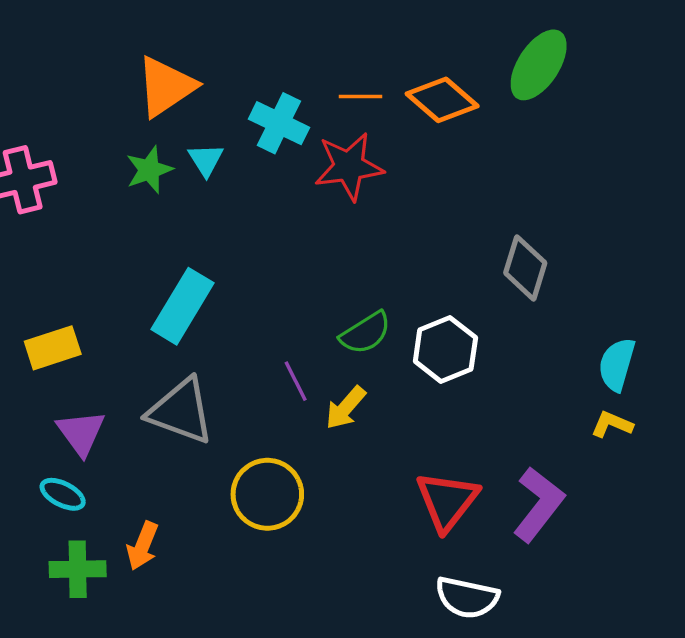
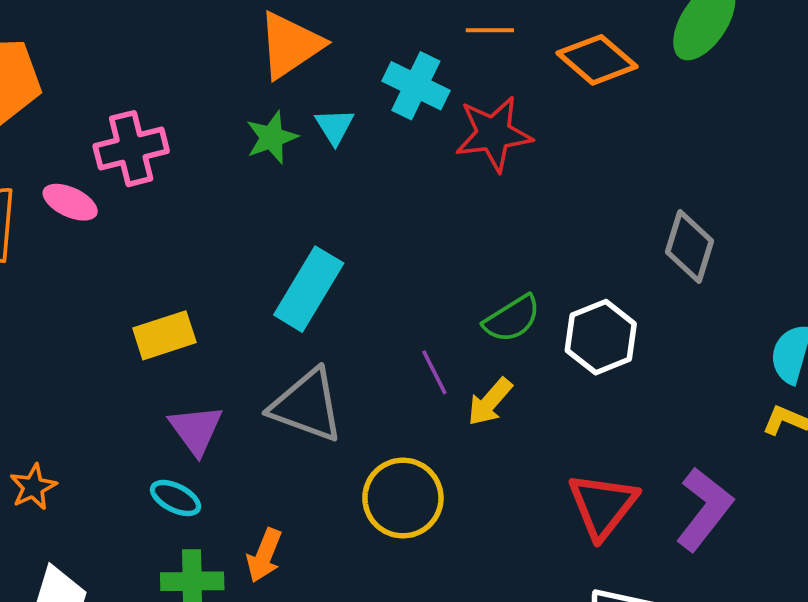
orange line: (361, 97) -> (490, 30), moved

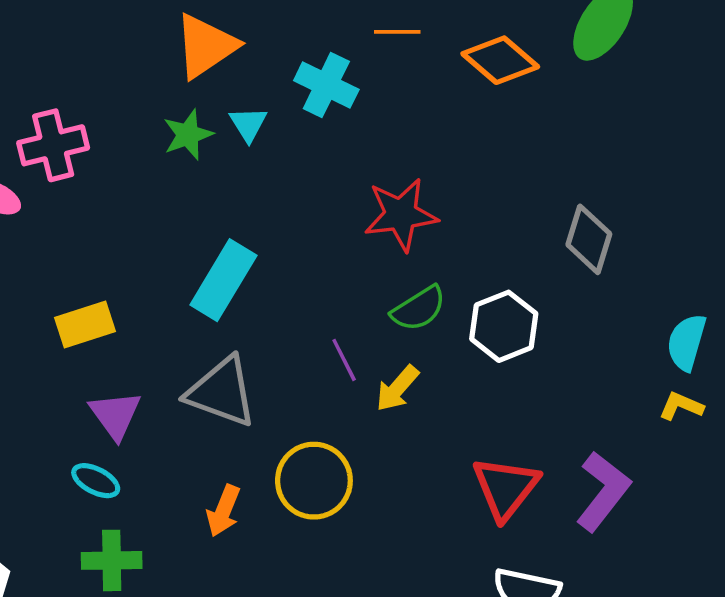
red star: (494, 134) -> (401, 215), moved
orange arrow: (264, 555) -> (223, 511), moved

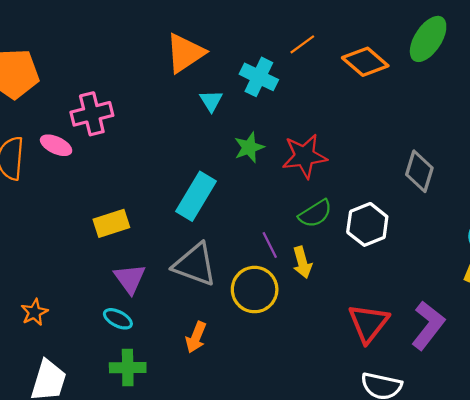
orange line: (397, 32) -> (302, 44), turned -36
green star: (188, 135) -> (249, 147), moved
yellow arrow: (397, 388) -> (302, 262), turned -56
yellow circle: (314, 481) -> (255, 290), moved

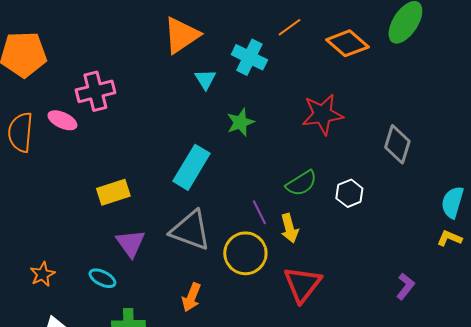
red star: (304, 156) -> (322, 114), moved
white hexagon: (367, 224) -> (349, 193), size x0.7
cyan ellipse: (118, 319) -> (102, 278), moved
red triangle: (368, 323) -> (302, 284), moved
purple L-shape: (428, 325) -> (405, 286), size x0.6

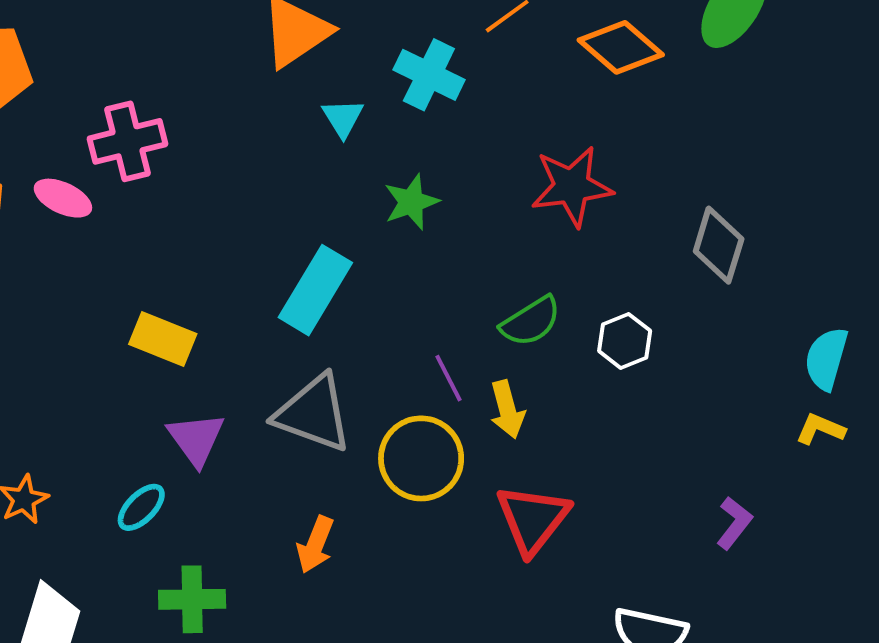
yellow rectangle: (113, 192) -> (163, 339), turned 40
cyan ellipse: (102, 278) -> (141, 507), turned -72

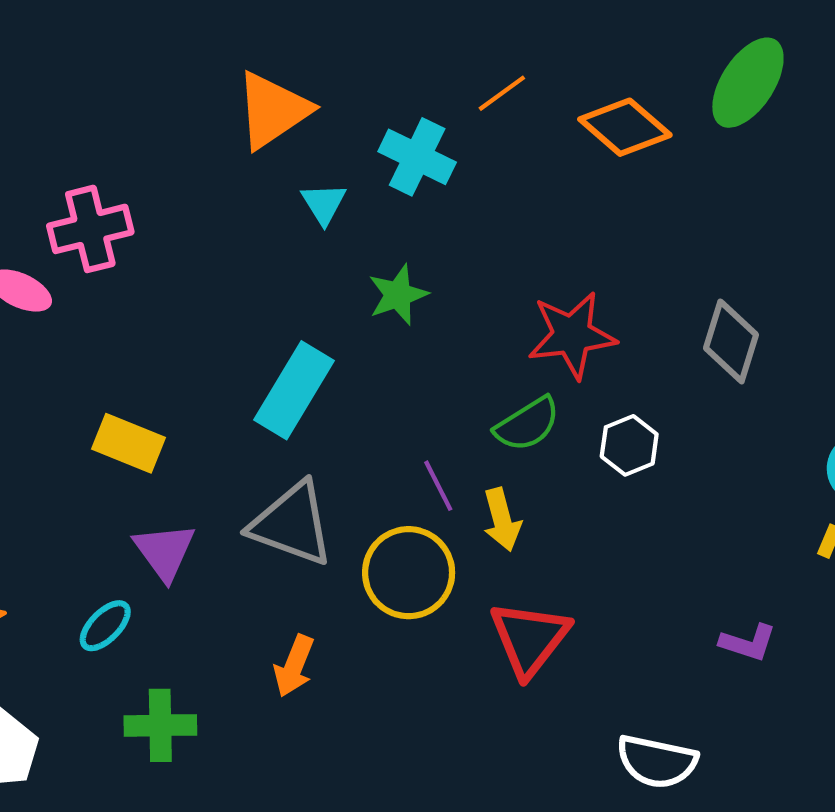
red star: (572, 186) -> (572, 335), moved
purple L-shape: (734, 523) -> (748, 643), turned 70

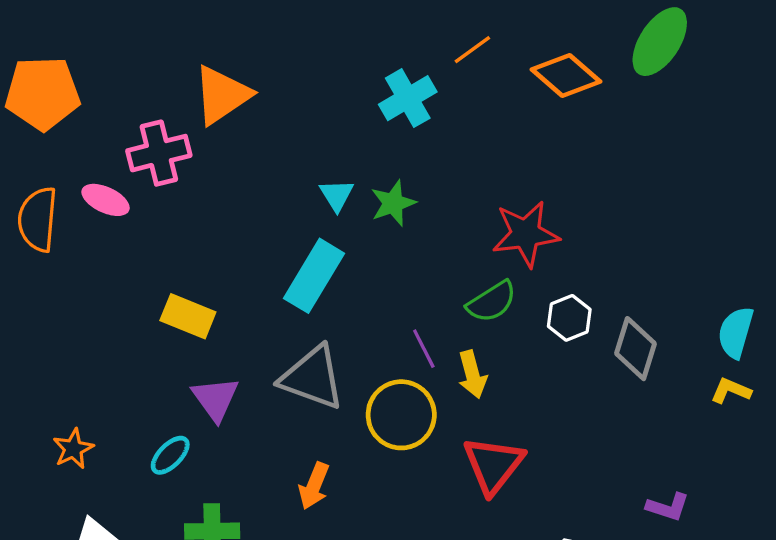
orange triangle: (273, 110) -> (222, 95), moved
cyan cross: (417, 157) -> (408, 98), turned 34
cyan triangle: (324, 204) -> (337, 195), moved
gray diamond: (731, 341) -> (636, 349), moved
purple L-shape: (748, 643) -> (668, 507), moved

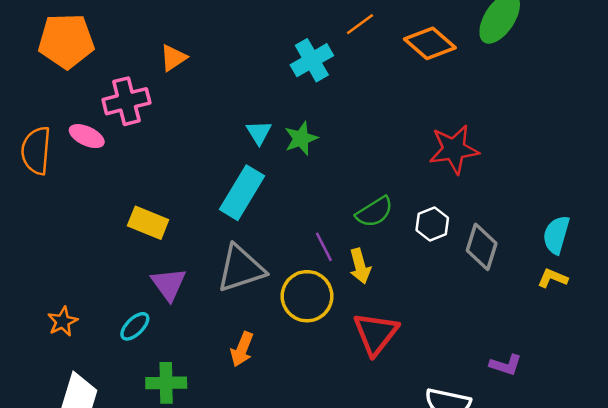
orange pentagon: (43, 93) -> (66, 41), moved
orange triangle: (222, 95) -> (173, 58), size x0.6
red star: (526, 234) -> (454, 149), moved
gray triangle: (312, 378) -> (241, 269), turned -38

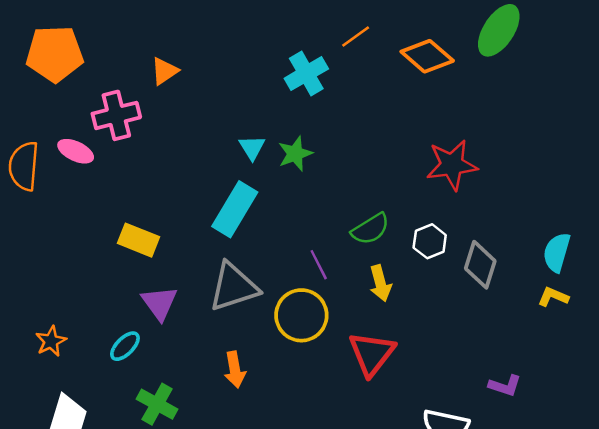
yellow arrow: (360, 266) -> (380, 283), moved
orange arrow: (242, 349) -> (235, 370), turned -32
green cross: (166, 383) -> (157, 404), turned 30

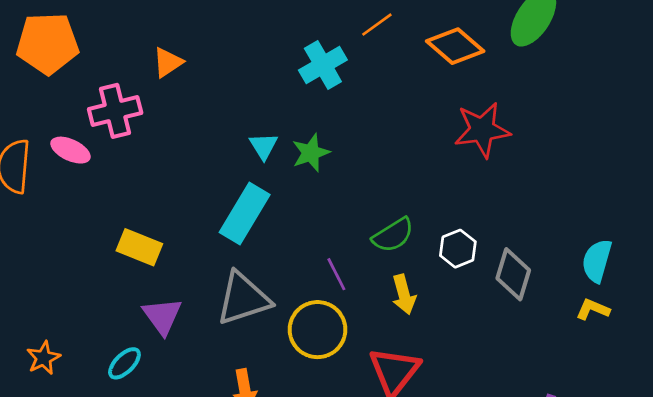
red star: (452, 165) -> (482, 130), moved

